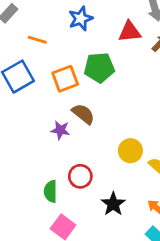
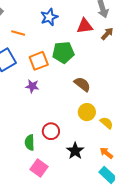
brown semicircle: (83, 114) -> (82, 84), moved
purple star: (60, 130) -> (32, 86), moved

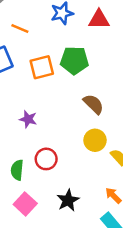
red triangle: (85, 26) -> (99, 19), moved
purple star: (32, 86) -> (28, 119), moved
black star: (75, 151) -> (68, 200), moved

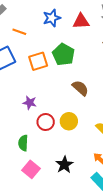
green pentagon: (74, 60) -> (64, 54), turned 30
yellow circle: (95, 140) -> (69, 121), moved
red circle: (46, 159) -> (46, 122), moved

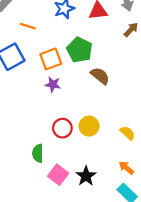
brown semicircle: (80, 88) -> (100, 76), moved
purple star: (30, 103) -> (53, 84), moved
pink square: (31, 169) -> (58, 175), moved

